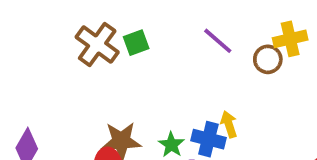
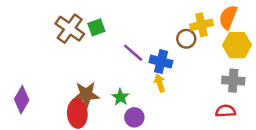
purple line: (218, 41) -> (133, 53), moved
blue cross: (208, 139) -> (161, 62), moved

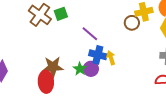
blue cross: (161, 62) -> (98, 55), moved
purple circle: (134, 117) -> (91, 69), moved

